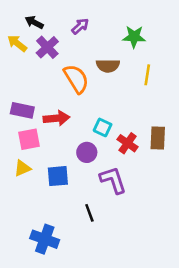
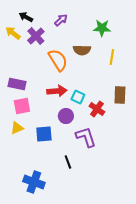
red arrow: (57, 118) -> (57, 91), moved
brown rectangle: (158, 138) -> (120, 95), moved

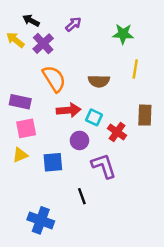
brown semicircle: (82, 50) -> (99, 81), moved
orange semicircle: (58, 60) -> (54, 79), moved

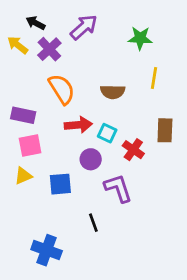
purple arrow: (73, 24) -> (84, 27), size x1.5

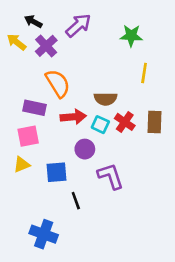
brown semicircle: (113, 92) -> (105, 99), moved
purple rectangle: (23, 115) -> (35, 108), moved
red cross: (133, 150) -> (125, 122), moved
black line: (93, 223) -> (76, 201), moved

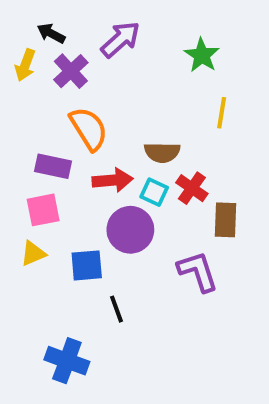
green star: (131, 36) -> (202, 55), turned 30
yellow arrow: (17, 42) -> (25, 65), turned -108
brown rectangle: (154, 122) -> (226, 220), moved
purple circle: (85, 149) -> (130, 230), size x1.5
purple L-shape: (111, 176) -> (198, 271), moved

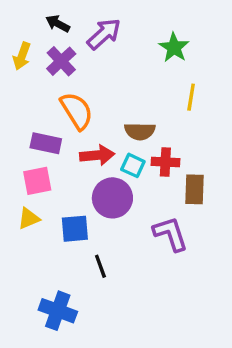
black arrow: (51, 33) -> (58, 24), moved
red cross: (192, 188) -> (165, 162), turned -32

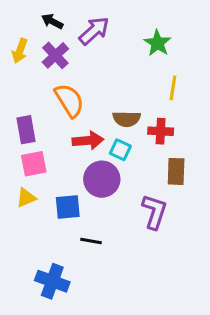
purple rectangle: (46, 143) -> (26, 130), moved, turned 68
red cross: (165, 162) -> (161, 131), moved
purple L-shape: (171, 234) -> (154, 212), turned 36
black line: (100, 266) -> (91, 241), turned -60

